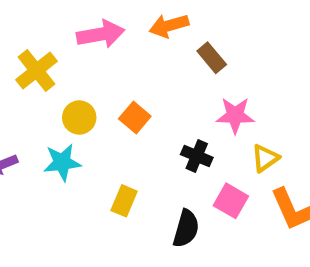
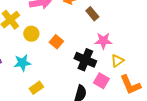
yellow circle: (79, 117) -> (31, 34), moved
black cross: (197, 156) -> (85, 60), size x1.5
yellow rectangle: (124, 201) -> (36, 88), moved, turned 32

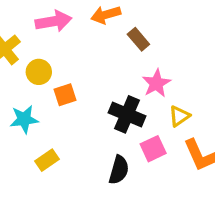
pink star: (103, 41) -> (156, 83), turned -30
orange square: (56, 42) -> (65, 95), moved, turned 32
pink square: (101, 81) -> (153, 149), turned 35

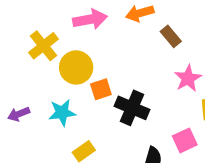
yellow circle: (39, 72) -> (76, 67), size x1.4
black cross: (127, 114) -> (132, 108), moved

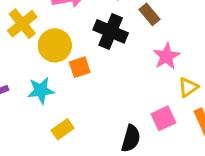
black cross: (132, 108) -> (111, 31), moved

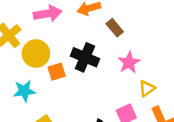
black cross: (111, 31) -> (85, 57), moved

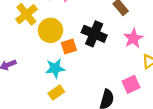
cyan star: (24, 91) -> (55, 68), moved

